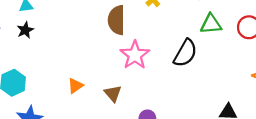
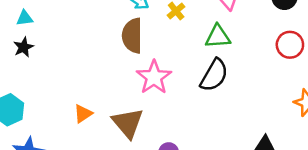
green triangle: (211, 24) -> (218, 37), moved
brown triangle: (113, 93) -> (128, 123), size x1.5

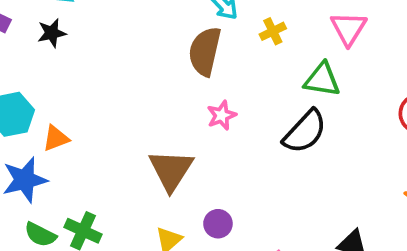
pink star: (154, 77) -> (222, 115), size x0.6
orange triangle: (83, 114) -> (56, 138), moved

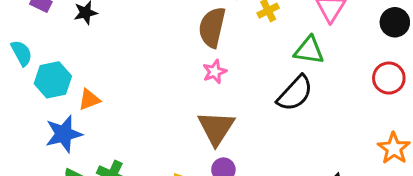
pink star: (222, 115) -> (215, 72), moved
brown triangle: (171, 170) -> (216, 128), moved

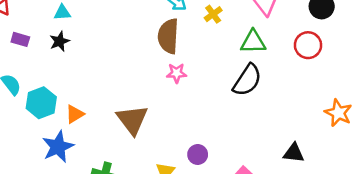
pink star: (215, 72) -> (177, 73), turned 30
red circle: (389, 78) -> (308, 45), moved
brown triangle: (216, 128) -> (132, 120), moved

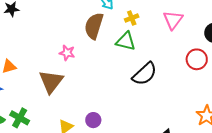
green triangle: (253, 42) -> (126, 41), moved
pink star: (177, 73) -> (67, 53), moved

